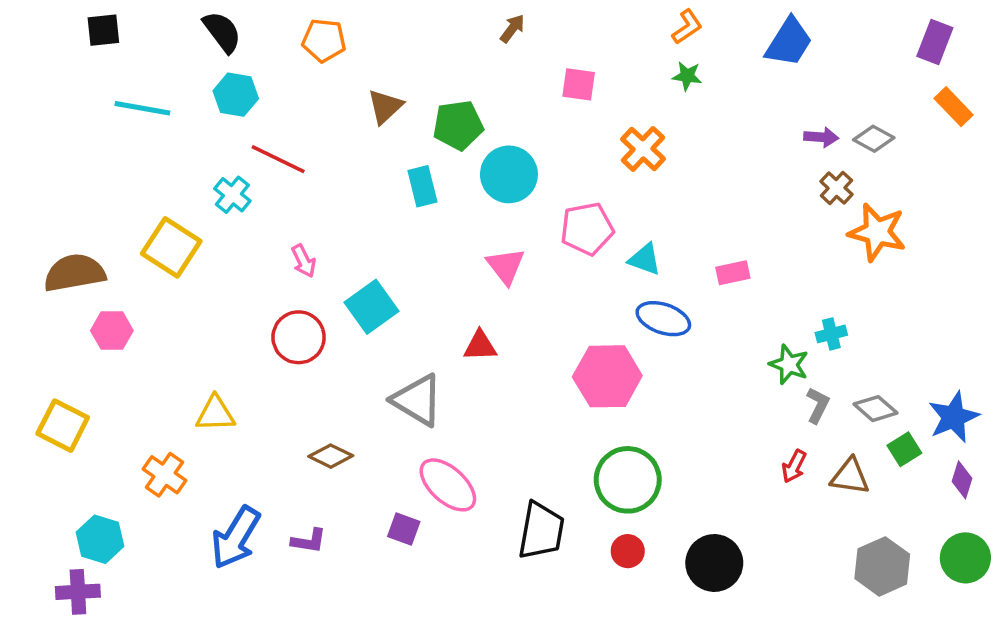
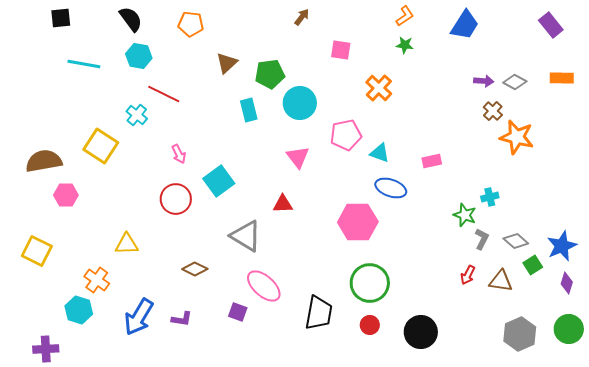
purple rectangle: (935, 42) -> (551, 25), turned -60
orange rectangle: (954, 107) -> (562, 78), moved, turned -45
cyan hexagon: (100, 539) -> (79, 310), moved

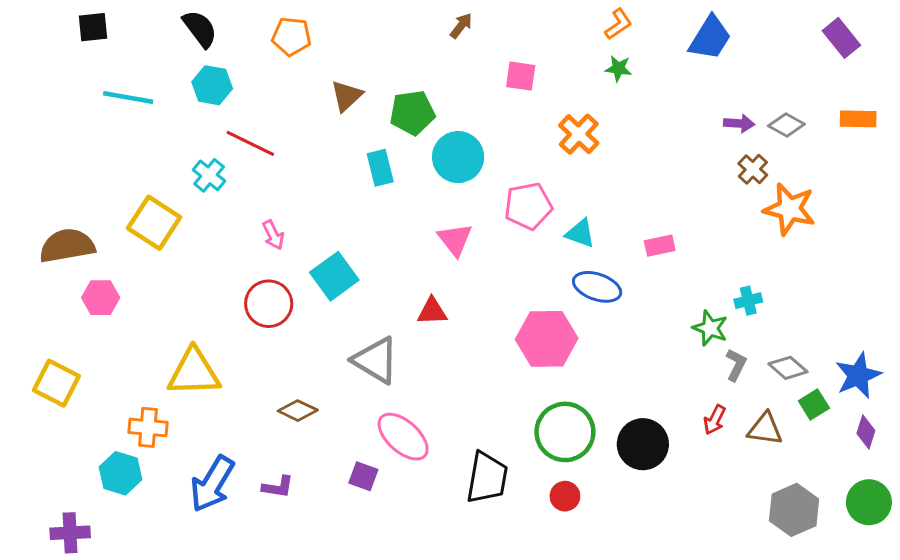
yellow triangle: (127, 244) -> (194, 372), size x1.5
orange cross: (97, 280) -> (148, 427), turned -30
black circle: (421, 332) -> (643, 444), moved

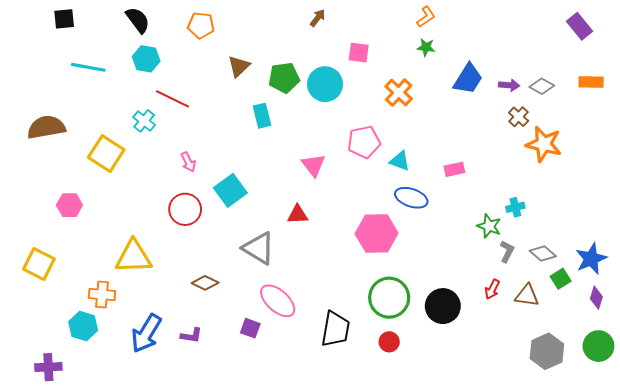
blue trapezoid: (710, 38) -> (468, 79), moved
cyan circle: (458, 157) -> (325, 84), moved
brown semicircle: (67, 246) -> (46, 127), moved

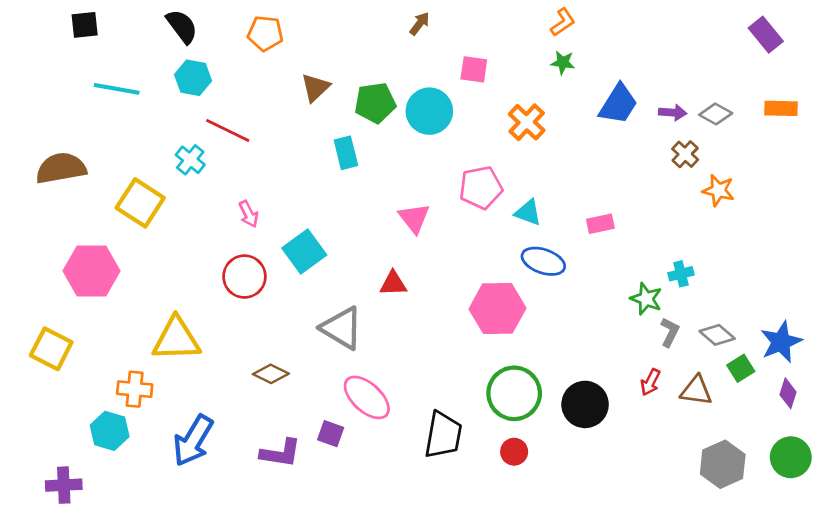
orange star: (544, 144) -> (718, 190), size x0.7
pink hexagon: (69, 205) -> (92, 271), size x1.6
purple L-shape: (191, 336) -> (281, 453), moved, size x1.4

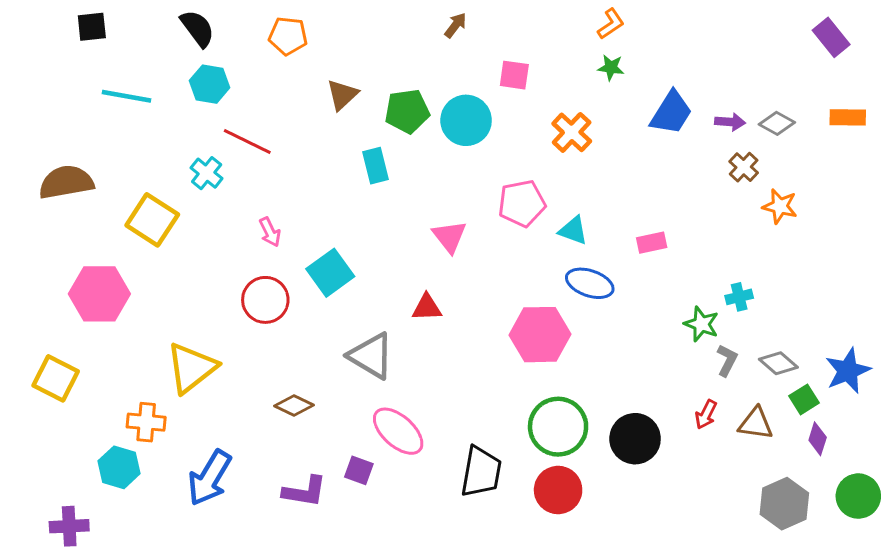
yellow triangle: (176, 339) -> (191, 368), turned -36
purple diamond: (788, 393) -> (818, 439), moved
red circle: (514, 452) -> (558, 490), size x1.6

